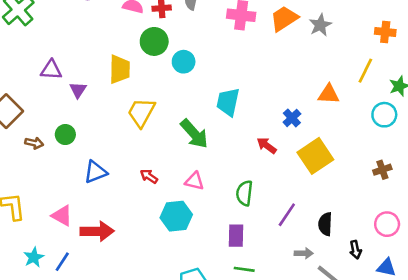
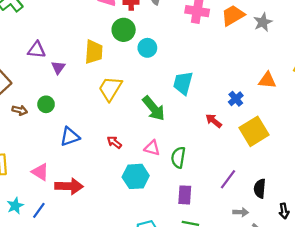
green semicircle: (244, 193) -> (178, 157), moved

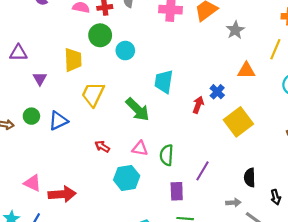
gray star: (263, 22) -> (235, 30), moved
purple triangle: (37, 50) -> (18, 53), moved
red arrow: (214, 121) -> (198, 105), moved, turned 77
blue triangle: (70, 137) -> (58, 121), moved
purple line: (228, 179) -> (203, 171), moved

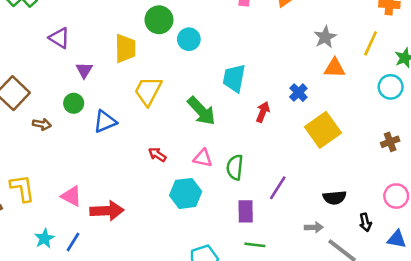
gray star: (235, 30) -> (325, 37), moved
purple triangle: (18, 53) -> (59, 38), turned 30
red arrow: (198, 105) -> (263, 112), moved
green circle: (31, 116) -> (74, 103), moved
black semicircle: (250, 178) -> (335, 198), turned -96

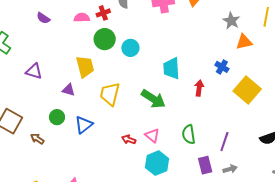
purple triangle: (84, 70) -> (69, 90), moved, turned -32
brown arrow: (42, 124) -> (37, 139), turned -144
pink triangle: (203, 158) -> (152, 135), moved, turned 42
gray arrow: (314, 227) -> (230, 169), moved

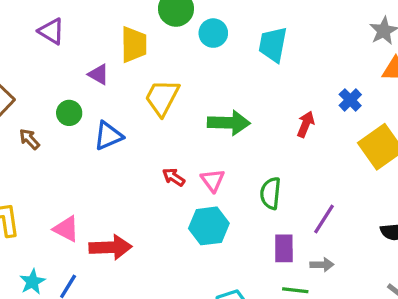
cyan trapezoid: (171, 68) -> (273, 45), moved
green arrow: (153, 99) -> (229, 123), turned -45

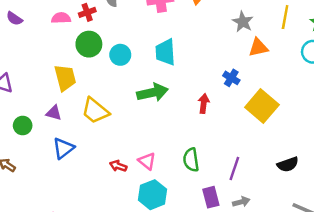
purple triangle: (99, 74) -> (54, 113), moved
yellow trapezoid: (162, 98) -> (95, 111), turned -64
green circle: (69, 113) -> (23, 126), moved
green arrow: (229, 123) -> (153, 92), moved

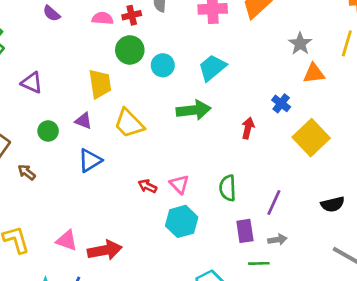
cyan trapezoid: (165, 52) -> (212, 68), turned 48

